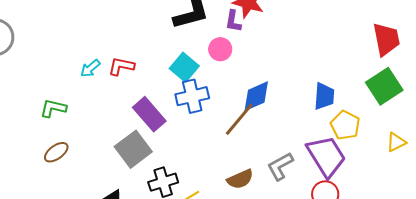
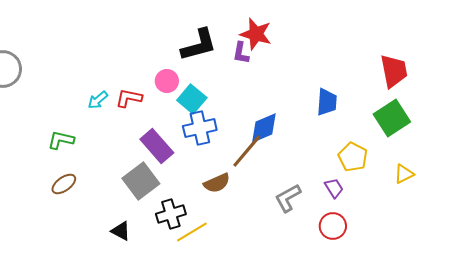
pink circle: (220, 49) -> (167, 81), moved
blue trapezoid: (324, 96) -> (327, 102), moved
purple trapezoid: (326, 156) -> (334, 188), size x0.5
brown semicircle: (240, 179) -> (217, 183), moved

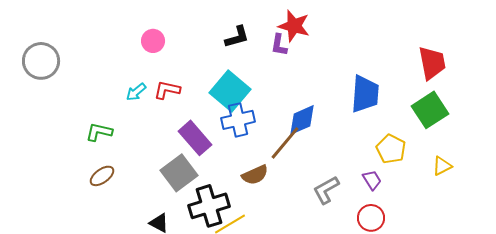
black L-shape: (199, 45) -> (237, 37), size x0.7
pink circle: (167, 81) -> (153, 41), moved
cyan square: (192, 99) -> (230, 91), size x1.4
blue trapezoid: (327, 102) -> (365, 94), size x1.4
black cross: (171, 214) -> (209, 206), size x1.4

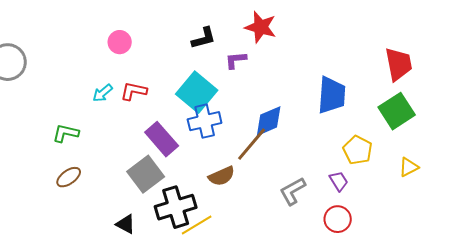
purple L-shape: (279, 45) -> (236, 60), moved, turned 75

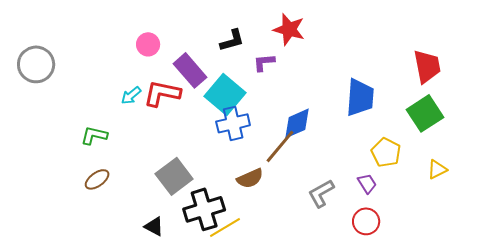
red L-shape: (134, 91) -> (162, 93), size x1.4
purple rectangle: (162, 139) -> (190, 70), moved

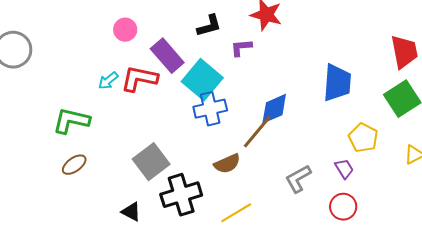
green L-shape: (94, 135) -> (71, 121), size x1.4
yellow line: (225, 227) -> (236, 213), moved

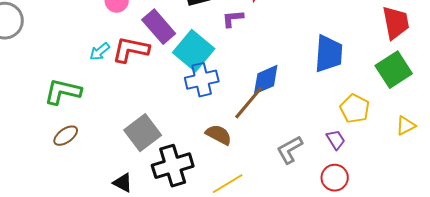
brown semicircle: (227, 164) -> (219, 135), turned -128

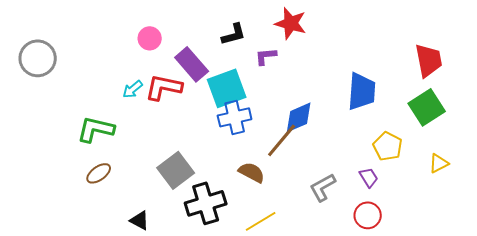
cyan square: (194, 51) -> (227, 88), turned 30
black triangle: (123, 183) -> (140, 220), moved

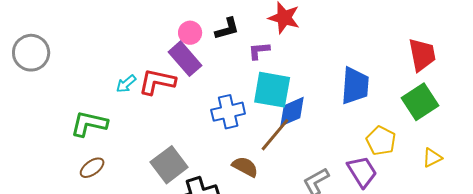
pink circle: (150, 38) -> (190, 33), moved
cyan square: (227, 88) -> (272, 90), moved, turned 30
purple trapezoid: (369, 177) -> (362, 172), size x1.6

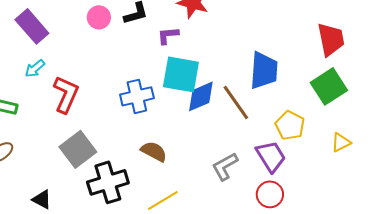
purple rectangle: (185, 59) -> (32, 26), moved
red L-shape: (157, 82) -> (66, 94), moved, turned 102
brown line: (275, 135) -> (236, 102), moved, turned -75

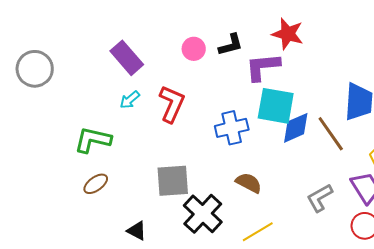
purple L-shape: (168, 35) -> (263, 67), size x1.6
red L-shape: (66, 94) -> (172, 104), moved
gray square: (78, 149) -> (173, 181), turned 33
black cross: (108, 182) -> (203, 214), turned -30

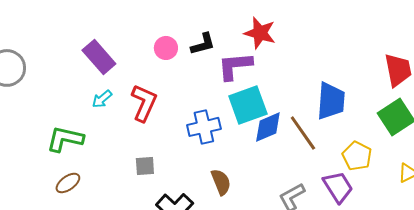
cyan square: (276, 106) -> (248, 105), turned -30
gray square: (173, 181) -> (145, 166), moved, size x0.6
brown semicircle: (249, 183) -> (221, 182), turned 40

